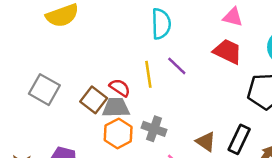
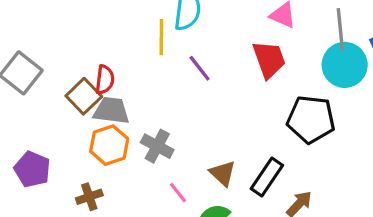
red trapezoid: (228, 52) -> (269, 59), turned 36
yellow line: (148, 74) -> (161, 37), moved
red semicircle: (120, 88) -> (105, 80), moved, turned 55

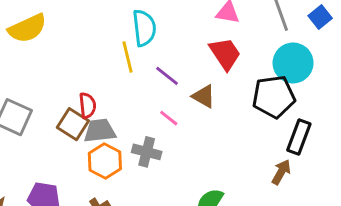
cyan circle: (345, 65) -> (293, 63), moved
brown triangle: (223, 173) -> (204, 96), moved
black rectangle: (267, 177) -> (299, 137), moved
pink line: (178, 193) -> (169, 118), moved

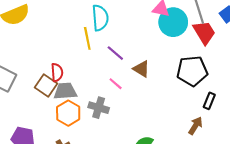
red trapezoid: (225, 54) -> (204, 32), moved
cyan circle: (293, 63) -> (173, 22), moved
black rectangle: (299, 137) -> (209, 101), size x0.7

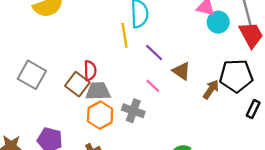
cyan circle: (173, 22) -> (218, 22), size x0.7
brown arrow: (195, 126) -> (211, 89), moved

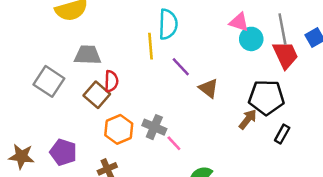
pink line: (153, 86) -> (174, 143), moved
brown arrow: (211, 89) -> (248, 119), moved
gray trapezoid: (98, 91) -> (88, 55), moved

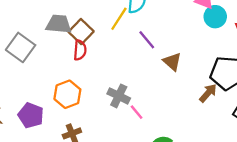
yellow line: (151, 46) -> (119, 19), turned 35
brown square: (97, 95) -> (81, 32), moved
orange hexagon: (119, 129) -> (67, 94), moved

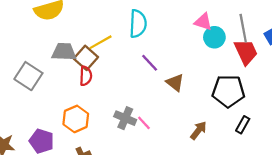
yellow line: (119, 19) -> (101, 42), moved, turned 30
brown arrow: (208, 93) -> (198, 130), moved
pink line: (137, 112) -> (144, 123), moved

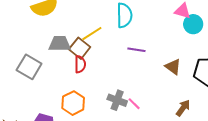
purple line: (150, 63) -> (136, 50), turned -36
brown triangle: (175, 83) -> (173, 67), moved

